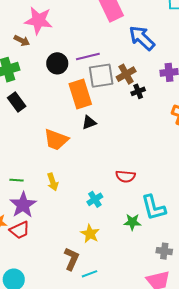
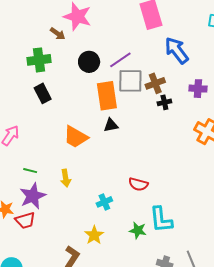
purple line: (88, 56) -> (120, 60), turned -30

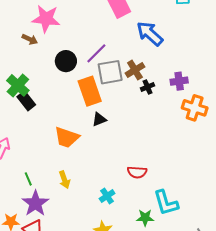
green cross: (39, 60) -> (18, 85), moved, turned -30
purple cross: (198, 89) -> (179, 81), moved
green line: (30, 171) -> (28, 179), turned 64

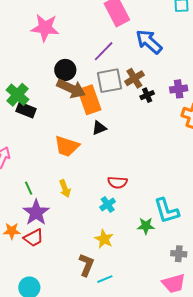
brown arrow: (30, 39) -> (71, 88), moved, size x1.8
purple line: (96, 53) -> (104, 51), moved
black rectangle: (26, 101) -> (26, 110), turned -30
red semicircle: (137, 172) -> (117, 182), moved

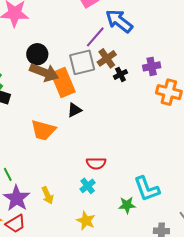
purple line: (104, 51) -> (95, 37), moved
yellow arrow: (65, 189) -> (47, 195), moved

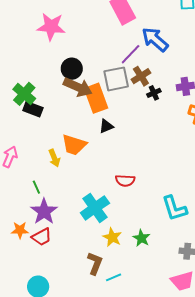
cyan cross: (88, 186) -> (95, 208), moved, size x1.8
yellow arrow: (47, 195) -> (54, 158), moved
green star: (127, 205) -> (141, 238), moved, turned 30

